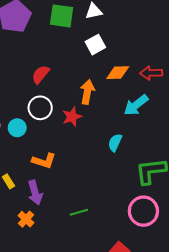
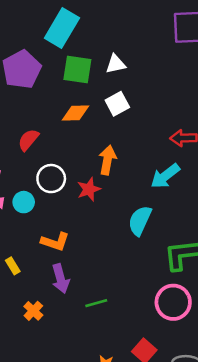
orange diamond: (118, 73) -> (76, 113), moved
red semicircle: (41, 74) -> (28, 140), moved
cyan semicircle: (115, 143) -> (140, 221), size x1.4
purple arrow: (35, 193) -> (60, 279), moved

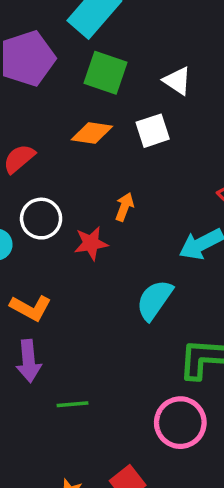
white triangle: (116, 64) -> (177, 81), moved, turned 35
orange arrow: (107, 160) -> (124, 207), size x0.7

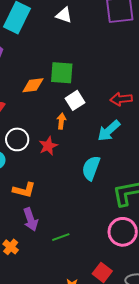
green square: (106, 73) -> (62, 73), moved
white triangle: (177, 81) -> (64, 15), moved
white square: (153, 131) -> (75, 100), moved

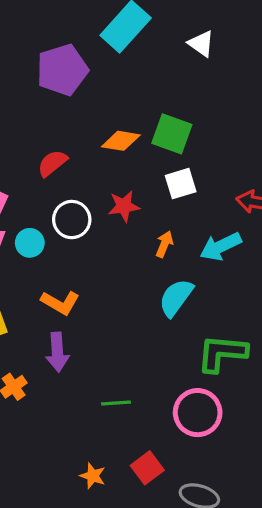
orange arrow: (61, 121) -> (164, 244), moved
red star: (48, 146) -> (124, 206), moved
green line: (61, 237) -> (116, 403), moved

